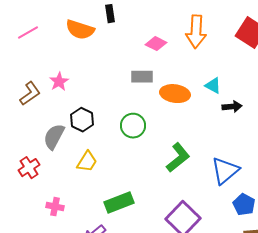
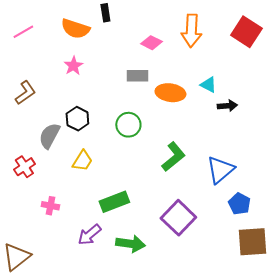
pink star: (59, 82) -> (73, 66), moved

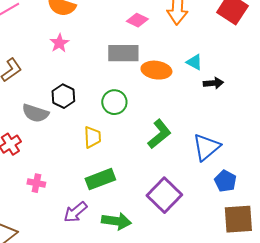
gray rectangle: (137, 76) -> (123, 53), size x1.4
gray semicircle: (49, 136) -> (35, 113), turned -100
yellow trapezoid: (82, 161) -> (92, 137), moved, turned -35

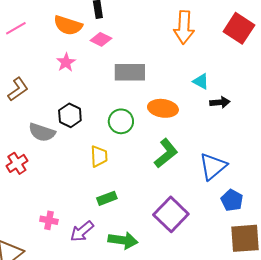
pink diamond: (137, 20) -> (101, 39), moved
orange ellipse: (156, 70) -> (163, 108), moved
green rectangle: (100, 179) -> (107, 198), size x0.7
pink cross: (36, 183) -> (49, 220), moved

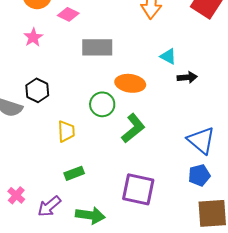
green circle: (121, 121) -> (102, 104), moved
blue triangle: (213, 166) -> (201, 140), moved, turned -40
blue pentagon: (232, 200) -> (199, 175), turned 30
purple square: (171, 214) -> (138, 189), turned -32
pink cross: (49, 220) -> (16, 195), turned 30

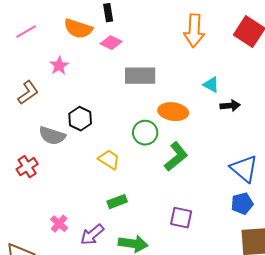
pink star: (33, 37) -> (59, 66), moved
yellow trapezoid: (66, 131) -> (109, 160), turned -55
purple square: (138, 189) -> (181, 218), size x0.7

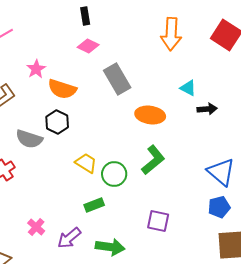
orange semicircle: (78, 29) -> (62, 89), moved
gray rectangle: (140, 76) -> (117, 79), turned 60
green circle: (145, 133) -> (114, 174), moved

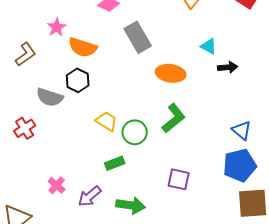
blue triangle: (221, 172) -> (242, 130), size x0.7
blue pentagon: (219, 207) -> (240, 165), size x1.5

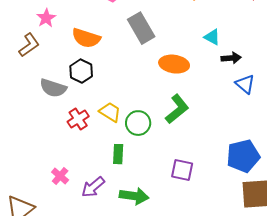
pink star: (57, 27) -> (46, 18), moved
red cross: (25, 128) -> (78, 119), moved
blue triangle: (242, 130) -> (245, 84), moved
green rectangle: (115, 163) -> (118, 154), turned -66

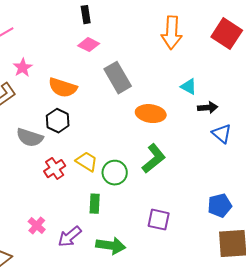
blue pentagon: (243, 156) -> (220, 206), size x0.7

